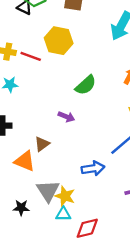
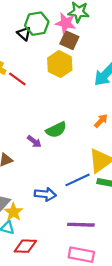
yellow hexagon: (59, 41) -> (60, 64), moved
green semicircle: (86, 85) -> (56, 130), moved

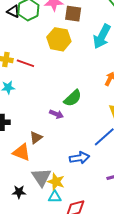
black triangle: (24, 34) -> (13, 11), moved
brown square: (69, 40) -> (73, 14), moved

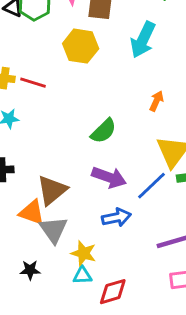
purple arrow: (56, 114) -> (109, 177), moved, size x1.6
brown triangle: (36, 138) -> (52, 190), size x1.6
gray triangle: (41, 177) -> (54, 230), moved

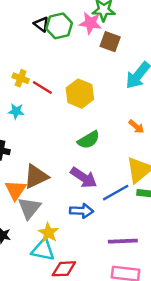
yellow hexagon: (81, 46) -> (80, 94), moved
orange arrow: (156, 101) -> (136, 127), turned 91
orange triangle: (32, 212) -> (16, 190), turned 30
cyan triangle: (82, 275) -> (43, 250), size x1.5

